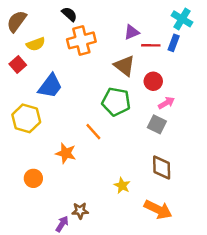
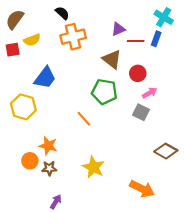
red square: (18, 64) -> (13, 50), moved, turned 32
orange star: (66, 153) -> (48, 146), moved
brown diamond: (162, 168) -> (166, 151), moved, turned -60
yellow star: (122, 186) -> (94, 167), moved, size x1.5
brown star: (80, 211) -> (49, 168), moved

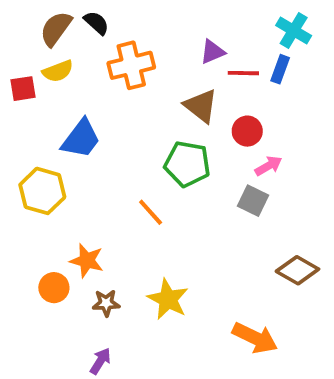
black semicircle: (62, 13) -> (96, 23), moved
brown semicircle: (15, 19) -> (56, 29), moved
brown star: (49, 168) -> (106, 303), moved

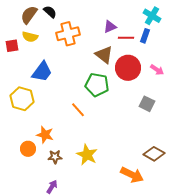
yellow semicircle: (58, 71) -> (30, 37), turned 35
red circle: (247, 131) -> (128, 68), size x1.6
pink arrow: (268, 166) -> (157, 70), moved, turned 64
gray square: (253, 201) -> (147, 104), moved
brown diamond: (297, 270) -> (154, 154), moved

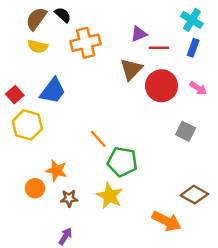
blue rectangle: (145, 36) -> (193, 48), moved
red square: (12, 46) -> (15, 95), moved, turned -32
brown triangle: (104, 55) -> (131, 69), turned 36
green pentagon: (97, 85) -> (122, 162), moved

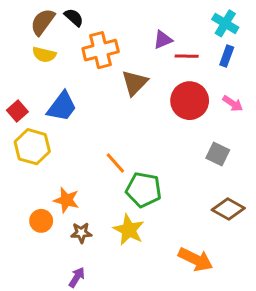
brown triangle: (131, 69) -> (135, 83), moved
brown diamond: (194, 195) -> (228, 209), moved

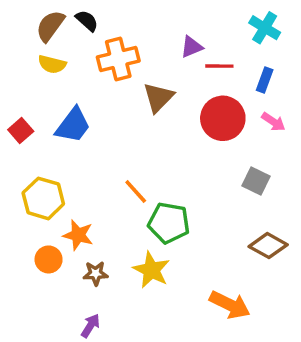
blue rectangle: (227, 56) -> (265, 80), moved
yellow hexagon: (32, 147) -> (43, 198), moved

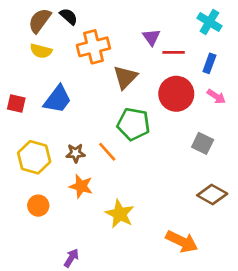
purple triangle: (191, 47) -> (151, 37), turned -42
red square: (21, 130) -> (16, 103), turned -36
green pentagon: (169, 223) -> (133, 124), moved
orange star: (78, 235) -> (81, 186), moved
brown star: (96, 273) -> (76, 153), moved

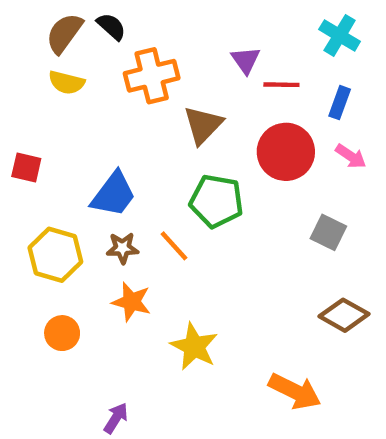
blue trapezoid: (58, 99) -> (114, 194), moved

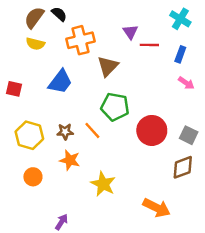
red circle: (286, 152) -> (152, 130), moved
blue trapezoid: (114, 194) -> (60, 82), moved
gray square: (328, 232) -> (189, 135), moved
brown diamond: (344, 315) -> (183, 167), turned -50

